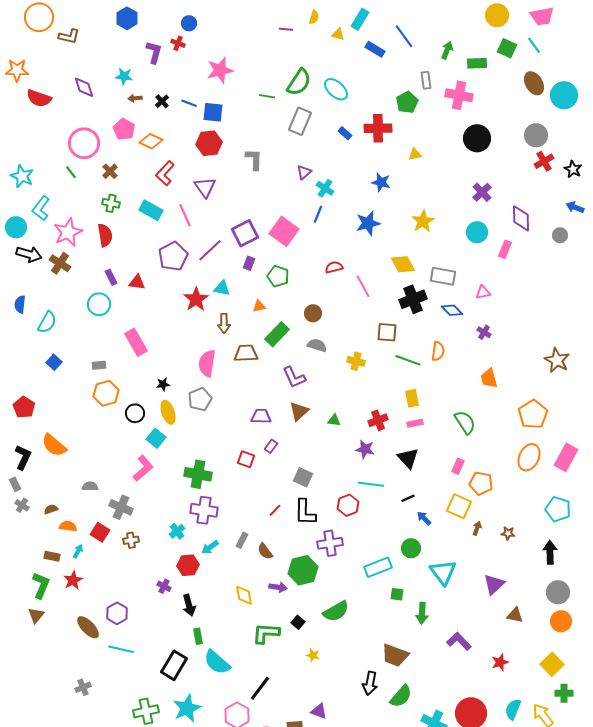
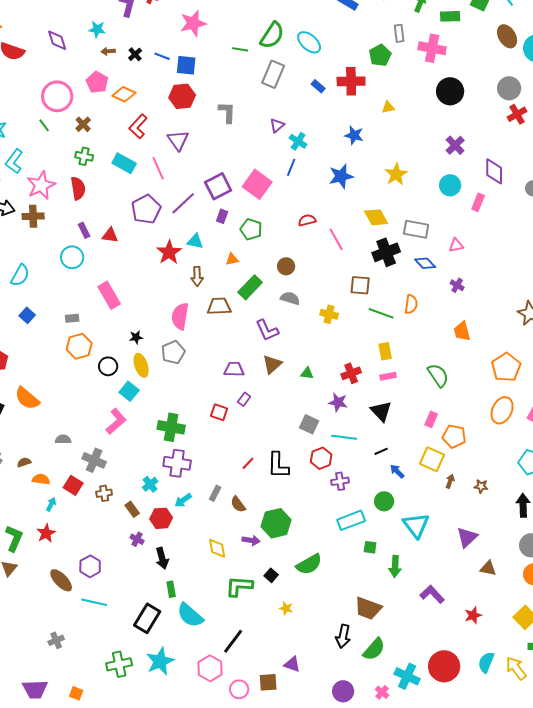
brown cross: (60, 263) -> (33, 216), turned -35
gray square: (303, 477) -> (309, 424), moved
purple cross: (330, 543) -> (340, 481), moved, size x0.7
brown rectangle: (52, 556) -> (132, 509), moved, turned 42

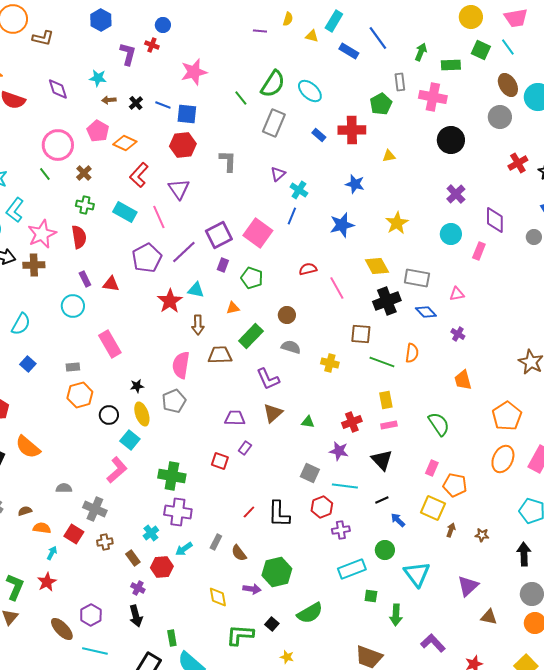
green line: (240, 49) -> (241, 98), turned 42
gray circle: (509, 88) -> (500, 117), moved
black arrow: (162, 558) -> (136, 616), moved

